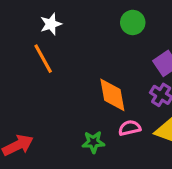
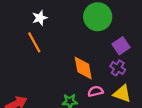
green circle: (133, 22) -> (98, 17), size x1.6

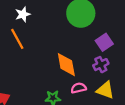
purple cross: (118, 68) -> (101, 65), turned 32

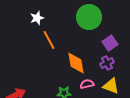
orange line: (17, 39) -> (49, 40), moved

